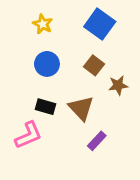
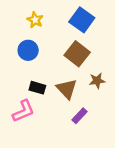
blue circle: (47, 64) -> (28, 50), moved
brown square: (94, 65) -> (77, 54), size x1.5
brown star: (118, 85) -> (97, 81), moved

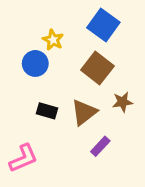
yellow star: (35, 20) -> (53, 40), moved
brown triangle: (67, 89) -> (84, 112), turned 35
pink L-shape: (23, 111) -> (23, 158), moved

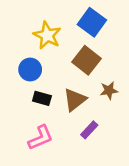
yellow star: (53, 40) -> (47, 35), size x1.5
blue circle: (35, 63) -> (30, 69), moved
pink L-shape: (23, 158) -> (41, 138), moved

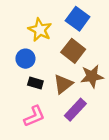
brown star: (109, 90) -> (92, 76), size x1.5
purple rectangle: (89, 130) -> (75, 110), size x1.5

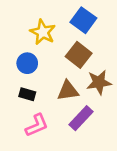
black rectangle: (35, 83) -> (27, 94), moved
brown triangle: (63, 84) -> (68, 91), turned 30

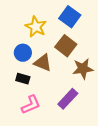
brown triangle: (68, 91) -> (43, 63), moved, turned 30

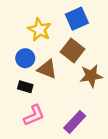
blue square: (70, 17) -> (77, 19), turned 30
purple rectangle: (68, 99) -> (75, 122), moved

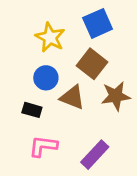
blue circle: (25, 58) -> (46, 78), moved
brown triangle: (47, 69) -> (72, 97), moved
pink L-shape: (34, 115) -> (43, 146), turned -150

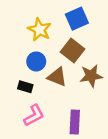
pink L-shape: (43, 146) -> (34, 115), turned 145
purple rectangle: (95, 155) -> (75, 122), turned -40

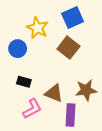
blue circle: (36, 61) -> (18, 49), moved
brown star: (91, 76) -> (86, 90), moved
brown triangle: (57, 77) -> (54, 93), moved

